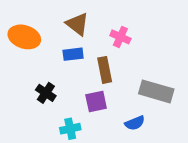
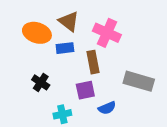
orange ellipse: (24, 37) -> (37, 33), moved
pink cross: (120, 37) -> (107, 33), size x1.5
blue semicircle: (135, 123) -> (107, 108), moved

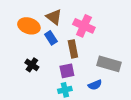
blue rectangle: (65, 48) -> (51, 38), turned 64
blue semicircle: (107, 108) -> (95, 85), moved
cyan cross: (62, 114) -> (65, 90), moved

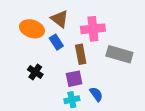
pink cross: (84, 26) -> (93, 29), turned -30
gray rectangle: (109, 64) -> (119, 54), moved
blue semicircle: (95, 85) -> (96, 94), moved, turned -104

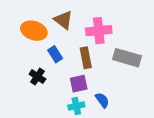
blue rectangle: (56, 42) -> (55, 54), moved

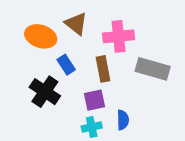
black cross: (37, 77) -> (45, 92), size x1.5
blue semicircle: (102, 100) -> (123, 120), turned 35

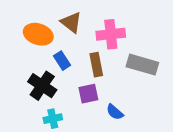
blue semicircle: (123, 120) -> (115, 112), turned 132
cyan cross: (92, 127) -> (53, 119), moved

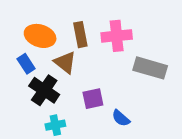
brown triangle: (71, 22) -> (65, 62), moved
blue rectangle: (62, 61) -> (26, 64), moved
brown rectangle: (96, 65) -> (80, 35), moved

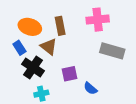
pink cross: (117, 36) -> (98, 20), moved

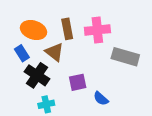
pink cross: (98, 20) -> (97, 30), moved

